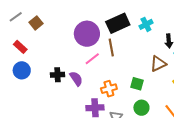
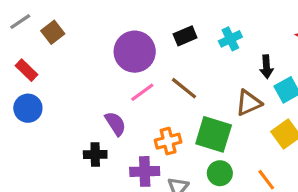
black rectangle: (118, 23) -> (185, 36), size x0.6
brown line: (111, 47) -> (184, 88), moved, turned -42
black cross: (57, 75) -> (95, 154), moved
green square: (137, 84) -> (214, 134), size x1.6

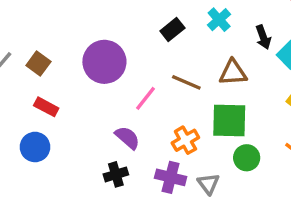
purple circle: (135, 52) -> (104, 62), moved
red rectangle: (26, 70) -> (46, 107), moved
brown triangle: (249, 103) -> (233, 73), moved, turned 36
purple cross: (145, 171) -> (171, 177), turned 32

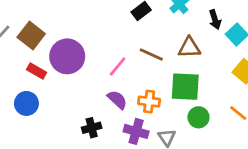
purple circle: (104, 62) -> (67, 56), moved
brown square: (38, 63) -> (31, 35), size x1.4
purple semicircle: (127, 138) -> (117, 100), moved
orange cross: (185, 140) -> (149, 102), turned 35

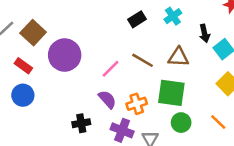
red rectangle: (37, 71) -> (23, 66), moved
orange cross: (149, 102) -> (137, 104), turned -30

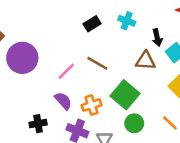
cyan cross: (173, 16) -> (127, 21), turned -35
brown triangle: (179, 57) -> (146, 61), moved
green square: (171, 93) -> (125, 95), turned 32

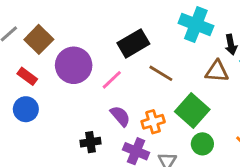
cyan cross: (127, 21) -> (196, 24), size x1.6
black rectangle: (92, 24) -> (133, 43), moved, size x1.5
pink line: (66, 71) -> (112, 80), moved

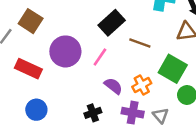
brown square: (39, 39) -> (31, 21), moved
red rectangle: (27, 76) -> (28, 69), size x1.5
blue circle: (26, 109) -> (36, 110), moved

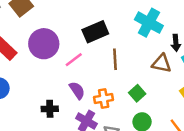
brown line: (140, 43) -> (115, 59), turned 48
green square: (173, 69) -> (137, 93), size x0.6

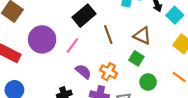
brown triangle: (161, 63) -> (142, 36), moved, turned 30
orange cross: (104, 98) -> (108, 72), turned -35

